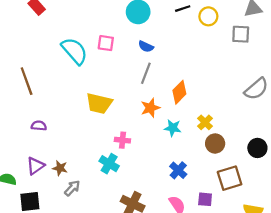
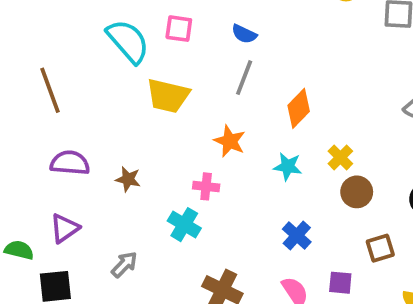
yellow trapezoid: (99, 103) -> (168, 96), moved
orange star: (150, 108) -> (230, 141), moved, turned -30
purple semicircle: (39, 126) -> (70, 163), size x1.5
brown star: (60, 168) -> (128, 179), moved
brown square: (230, 178) -> (380, 248), size x0.7

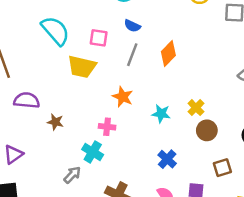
pink square: (179, 29) -> (99, 38), moved
orange diamond: (299, 108) -> (168, 53), moved
purple semicircle: (70, 163) -> (27, 100), moved
gray arrow: (124, 265) -> (72, 175), moved

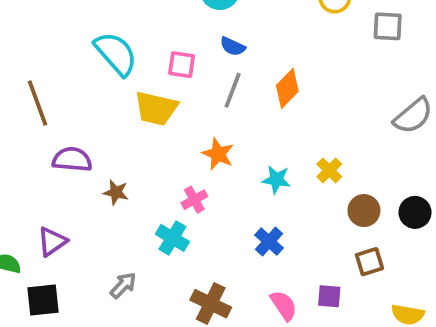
pink cross: (107, 127) -> (194, 200), turned -35
brown circle: (207, 130) -> (364, 211), moved
blue cross: (167, 159) -> (269, 242), moved
gray arrow: (72, 175) -> (123, 285), moved

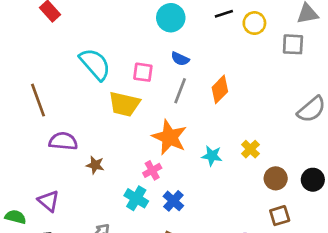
orange star: (218, 154) -> (169, 137), size x1.5
purple triangle: (52, 242) -> (49, 201), turned -45
blue cross: (269, 242) -> (173, 201), moved

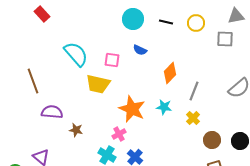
black line: (224, 14) -> (166, 22), moved, turned 32
gray line: (180, 91) -> (194, 91), moved
cyan star: (212, 156) -> (164, 107), moved

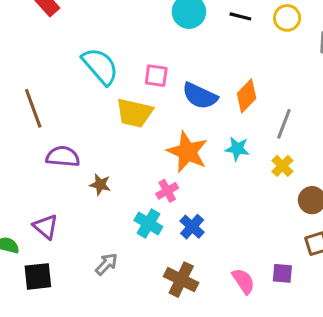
blue semicircle: (140, 50) -> (200, 96), moved, size x1.6

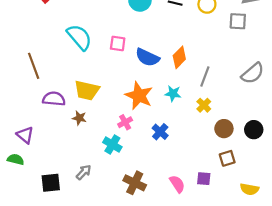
yellow trapezoid: (134, 113) -> (87, 90), moved
purple triangle: (46, 227) -> (25, 135), moved
blue cross: (192, 227) -> (160, 132), moved
black square: (38, 276) -> (51, 183), moved

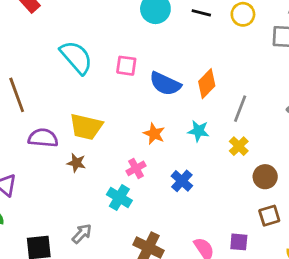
orange star: (139, 96) -> (154, 134), size x0.6

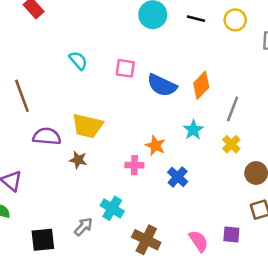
cyan semicircle: (76, 57) -> (78, 60), size x0.6
cyan star: (199, 131) -> (193, 130), turned 30
orange star: (154, 134) -> (155, 146), moved
pink cross: (136, 168) -> (134, 165), turned 30
cyan cross: (119, 198) -> (112, 208), moved

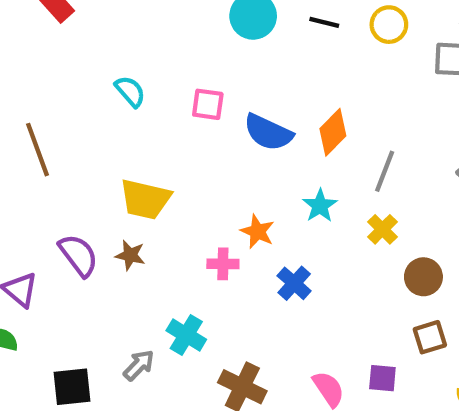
purple semicircle: (47, 136) -> (78, 255), moved, turned 48

